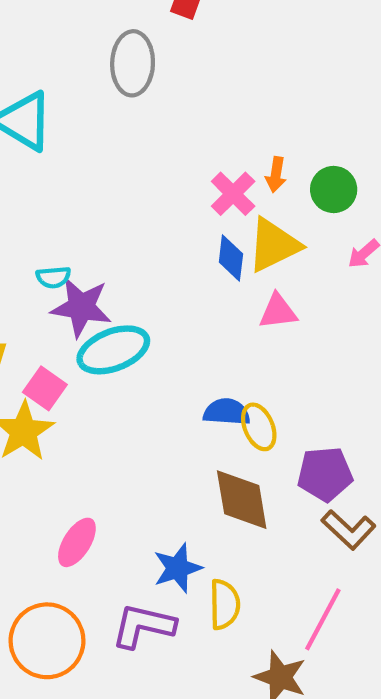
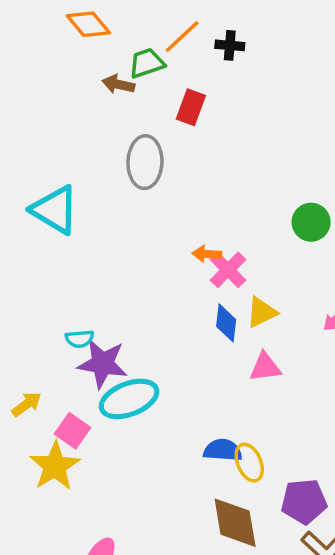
orange arrow: (276, 175) -> (207, 254), moved, turned 84
green circle: (334, 189) -> (311, 222), moved
yellow triangle: (274, 245) -> (262, 312), size x0.7

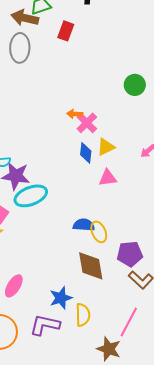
brown arrow: (118, 84) -> (25, 18), size x1.5
gray ellipse: (145, 162) -> (20, 48), moved
green circle: (311, 222) -> (135, 85), moved

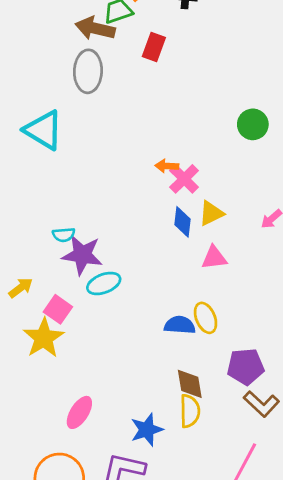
cyan ellipse: (31, 196) -> (104, 283), size x0.7
yellow ellipse: (99, 232) -> (206, 318), moved
brown diamond: (91, 266) -> (190, 384), size x0.7
yellow semicircle: (83, 315) -> (190, 411), moved

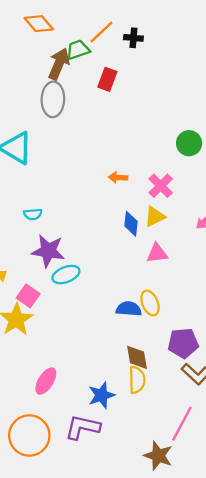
brown arrow: (95, 28) -> (59, 64), turned 100
pink cross: (184, 179) -> (161, 186), moved
cyan semicircle: (64, 235) -> (33, 214), moved

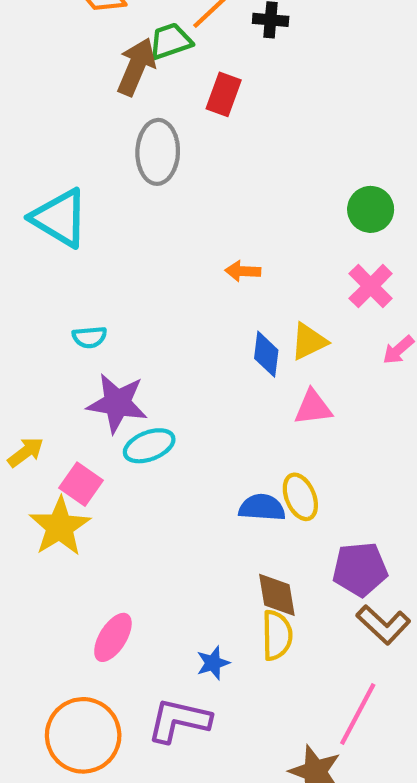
gray ellipse: (53, 99) -> (158, 152), moved
pink cross: (161, 186) -> (371, 286), moved
blue star: (101, 395) -> (213, 663), size x0.7

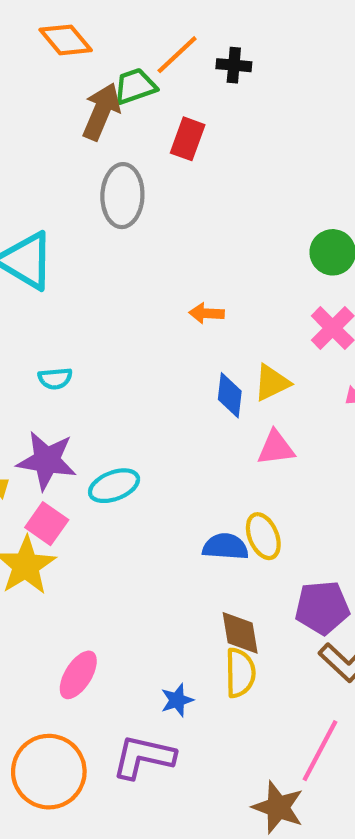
purple star: (117, 403) -> (47, 460), moved

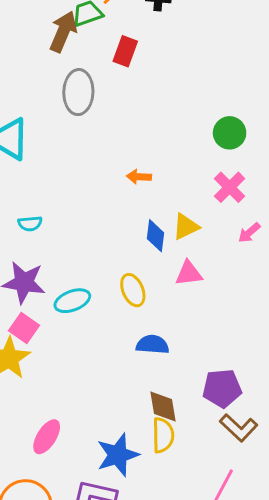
yellow ellipse: (263, 536) -> (133, 290), moved
blue star: (177, 700) -> (118, 455), size x1.8

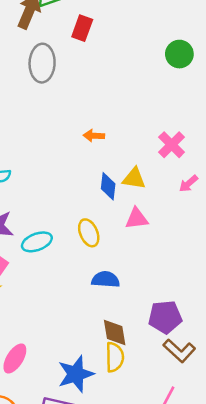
green circle: (230, 133) -> (179, 54), moved
yellow triangle: (186, 227) -> (134, 178), turned 35

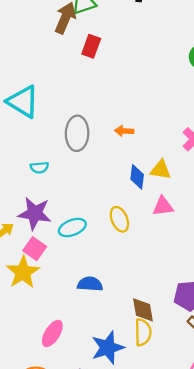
red rectangle: (82, 28) -> (91, 46), moved
gray ellipse: (42, 63) -> (77, 133), moved
blue semicircle: (106, 279) -> (90, 284), moved

